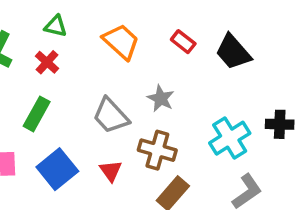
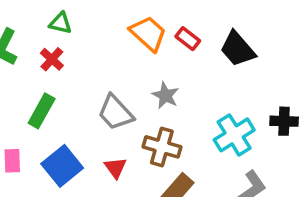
orange trapezoid: (121, 42) -> (148, 33), moved

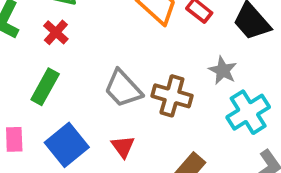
gray star: (165, 95) -> (223, 70), moved
brown cross: (162, 147) -> (172, 96), moved

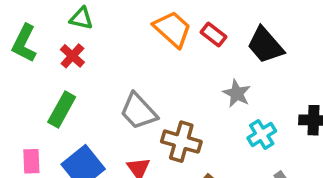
brown cross: (172, 96) -> (181, 142), moved
cyan cross: (248, 112) -> (262, 134), size x0.7

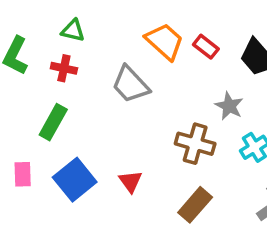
red cross: (72, 56) -> (64, 68), turned -30
gray trapezoid: (138, 111) -> (130, 84), moved
brown cross: (181, 142) -> (195, 144), moved

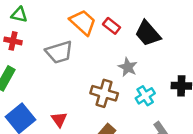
gray trapezoid: (130, 84) -> (59, 52), turned -64

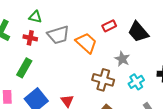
orange trapezoid: (83, 22) -> (86, 43), moved
red rectangle: (112, 26) -> (109, 26), turned -64
gray trapezoid: (59, 52) -> (58, 35), moved

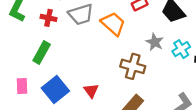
cyan cross: (136, 82) -> (181, 49), moved

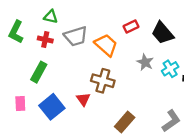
brown cross: (133, 66) -> (103, 81), moved
red triangle: (91, 91) -> (83, 99), moved

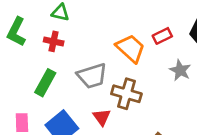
red rectangle: (131, 26) -> (162, 36), moved
gray trapezoid: (76, 36) -> (92, 76), moved

